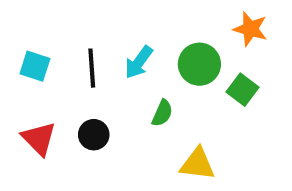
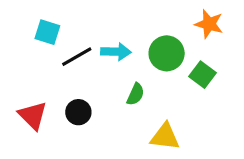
cyan arrow: (139, 62) -> (116, 52), turned -124
cyan square: (35, 66) -> (47, 32), moved
black line: (92, 68) -> (77, 57), turned 64

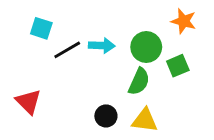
green square: (202, 75) -> (178, 66), turned 30
green semicircle: (136, 94) -> (139, 81), moved, size x1.4
black circle: (78, 112) -> (106, 116), moved

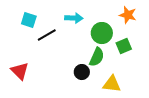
cyan arrow: (102, 46) -> (74, 18), moved
black circle: (106, 116) -> (82, 72), moved
yellow triangle: (145, 120) -> (112, 84), moved

